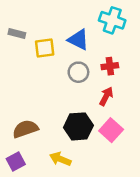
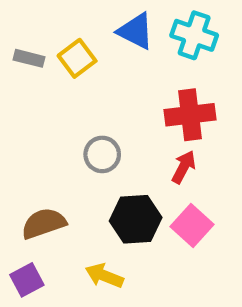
blue triangle: (78, 40) -> (136, 31), moved
yellow square: (45, 48) -> (77, 58), moved, turned -30
red cross: (110, 66) -> (190, 115), size x1.6
gray circle: (78, 72) -> (102, 154), moved

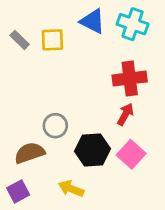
gray rectangle: (29, 58) -> (20, 40), turned 30
yellow square: (77, 58) -> (52, 40), turned 35
gray circle: (102, 154) -> (55, 126), moved

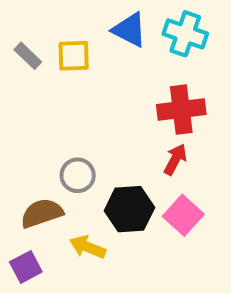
yellow arrow: (71, 189) -> (88, 247), moved

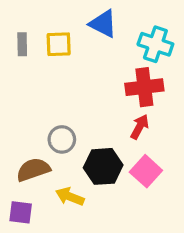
cyan cross: (185, 34) -> (155, 44), moved
gray rectangle: (28, 56) -> (22, 44), turned 45
purple square: (26, 267) -> (21, 212), turned 35

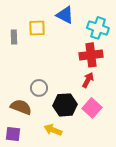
gray rectangle: (22, 44) -> (14, 37), moved
brown semicircle: (33, 170) -> (21, 107), turned 40
yellow arrow: (70, 197) -> (53, 130), moved

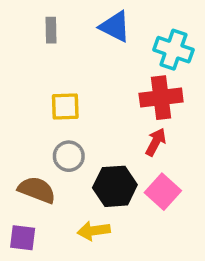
yellow square: (37, 28) -> (65, 106), moved
gray rectangle: (14, 37) -> (51, 30), moved
yellow arrow: (53, 130) -> (94, 231), turned -30

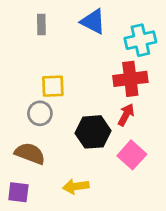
cyan cross: (173, 50) -> (140, 40), turned -32
gray circle: (69, 156) -> (40, 113), moved
black hexagon: (115, 186) -> (93, 132), moved

